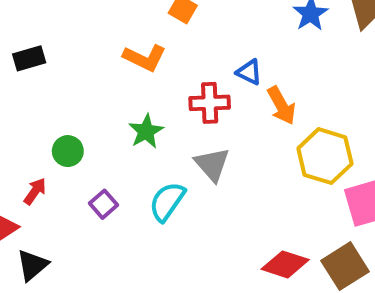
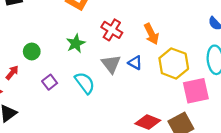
blue triangle: (249, 72) -> (135, 63), moved
red cross: (210, 103) -> (112, 30), turned 30
cyan semicircle: (167, 201) -> (85, 83), turned 105

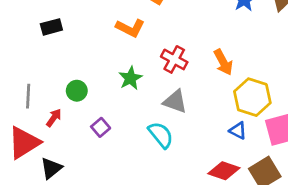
blue triangle: (135, 63) -> (238, 131), moved
gray triangle: (111, 64) -> (175, 101), turned -30
cyan semicircle: (85, 83) -> (161, 135), moved

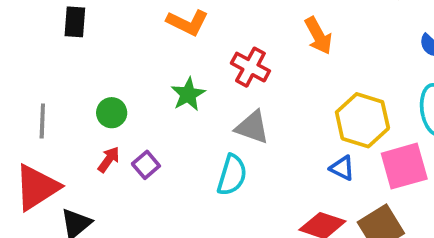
black rectangle: (51, 27) -> (75, 22), turned -70
orange arrow: (223, 62) -> (318, 36), moved
red arrow: (54, 118) -> (109, 159), moved
cyan semicircle: (161, 135) -> (232, 175), turned 56

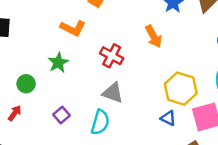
green star: (188, 94) -> (58, 63), moved
red arrow: (109, 159) -> (15, 113), moved
purple square: (146, 165) -> (61, 115), moved

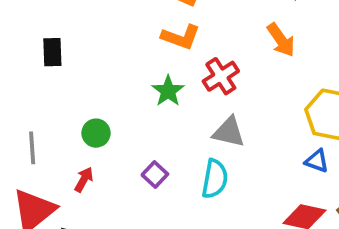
orange L-shape: (73, 28) -> (181, 37), moved
red cross: (112, 56) -> (221, 76), turned 35
green star: (58, 63) -> (168, 91), moved

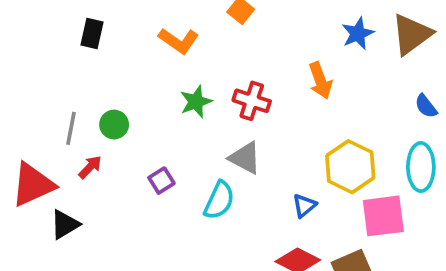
orange L-shape: (181, 37) -> (179, 41), moved
red cross: (221, 76) -> (252, 101), turned 36
gray line: (32, 148) -> (71, 128), moved
blue triangle: (317, 161) -> (304, 206), moved, turned 45

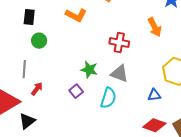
green star: (196, 102) -> (89, 70), moved, turned -30
green circle: (114, 125) -> (39, 41), moved
blue triangle: (304, 206) -> (154, 95), turned 40

